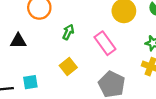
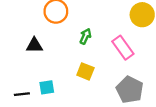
yellow square: (68, 67) -> (85, 71), turned -30

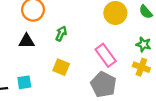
black triangle: (34, 45) -> (27, 41), moved
pink rectangle: (123, 48) -> (106, 55), moved

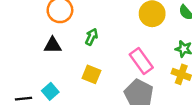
cyan square: (24, 82) -> (50, 91), turned -32

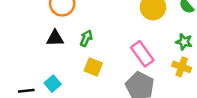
green arrow: (91, 37) -> (86, 38), moved

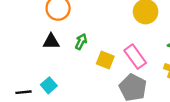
yellow square: (93, 67) -> (105, 60), moved

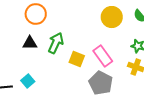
green arrow: (81, 42) -> (56, 43), size x1.5

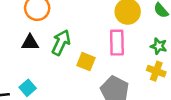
pink rectangle: (103, 56) -> (117, 43), moved, turned 35

